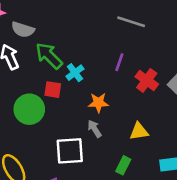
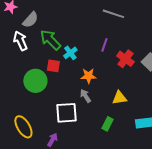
gray semicircle: (23, 30) -> (30, 20), turned -66

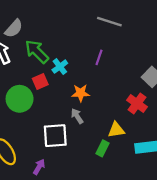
red cross: (125, 59) -> (137, 103), moved
red square: (53, 66) -> (40, 82), turned -32
yellow triangle: (119, 98) -> (116, 130), moved

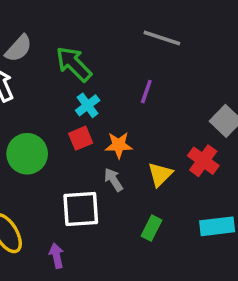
green arrow: (37, 52) -> (74, 64), moved
red square: (40, 82) -> (81, 138), moved
yellow triangle: (116, 130) -> (160, 174), moved, turned -36
purple arrow: (39, 167) -> (56, 256), turned -42

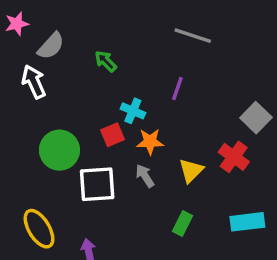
green arrow: (74, 64) -> (106, 61), size x0.6
cyan cross: (88, 105) -> (133, 111), moved, turned -30
white square: (81, 209) -> (97, 184), moved

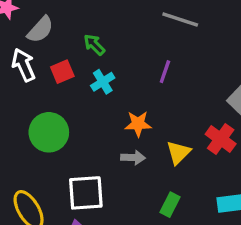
cyan cross: (133, 111) -> (103, 82), moved, turned 35
red square: (112, 135) -> (62, 72), moved
gray arrow: (145, 176) -> (133, 158), turned 125
white square: (97, 184) -> (86, 193), moved

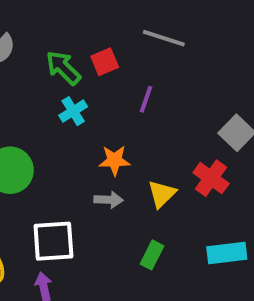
green arrow: (94, 45) -> (63, 68), size x1.4
red square: (62, 72) -> (105, 62), moved

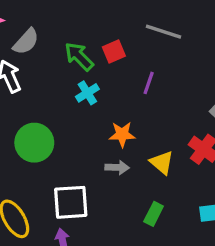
yellow triangle: (162, 194) -> (162, 163), turned -35

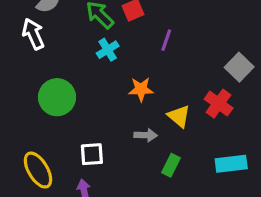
gray arrow: (117, 167) -> (146, 135), moved
white square: (71, 202) -> (92, 154), size x0.7

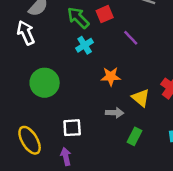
purple line: (166, 40) -> (131, 38), turned -63

